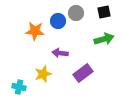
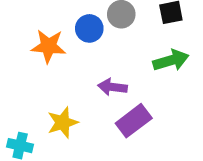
purple arrow: (60, 53) -> (112, 87), moved

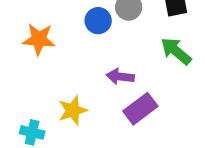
orange star: (48, 46) -> (39, 39), moved
green arrow: (171, 60) -> (176, 51), turned -124

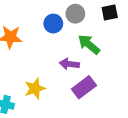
green arrow: (176, 51) -> (89, 44), moved

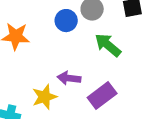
purple arrow: (69, 64) -> (69, 78), moved

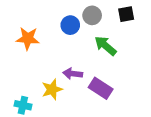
purple rectangle: (102, 95) -> (101, 88), turned 70

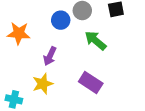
purple arrow: (73, 74) -> (50, 56), moved, turned -72

